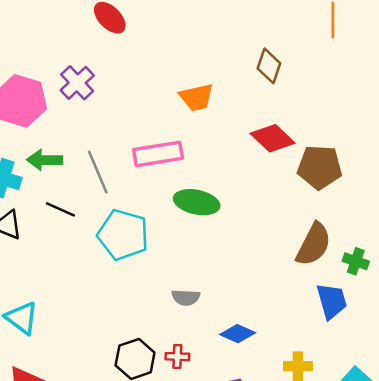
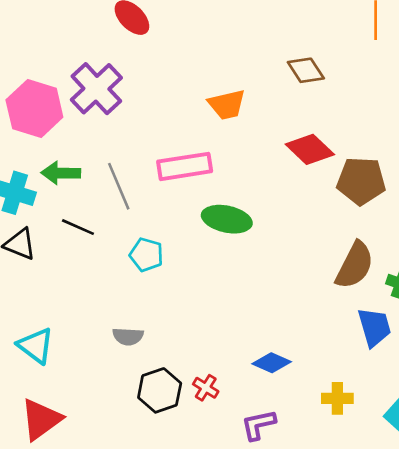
brown diamond: (269, 66) -> (306, 70), turned -52
purple cross: (77, 83) -> (96, 89), size x1.4
cyan pentagon: (123, 235) -> (146, 255), size x0.6
gray semicircle: (186, 297) -> (128, 336), moved
red cross: (177, 357) -> (206, 388), turned 30

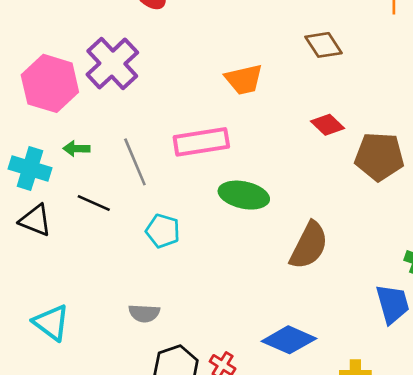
red diamond: (310, 149) -> (327, 125), size x0.7
green arrow: (61, 173) -> (76, 149), size x0.7
brown semicircle: (355, 265) -> (309, 245), moved
blue diamond: (272, 363) -> (289, 340), size x1.4

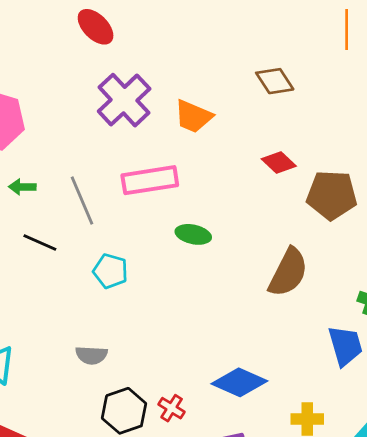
purple cross: (112, 64) -> (124, 100), moved
orange trapezoid: (244, 79) -> (193, 116), turned 36
green ellipse: (244, 195) -> (193, 234), size x0.7
brown semicircle: (309, 245) -> (288, 272), moved

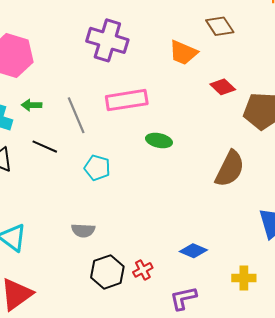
purple cross: (124, 100) -> (107, 40), turned -30
orange trapezoid: (193, 116) -> (183, 53), moved
blue diamond: (239, 382) -> (193, 251), size x0.7
red cross: (172, 408) -> (143, 270), turned 30

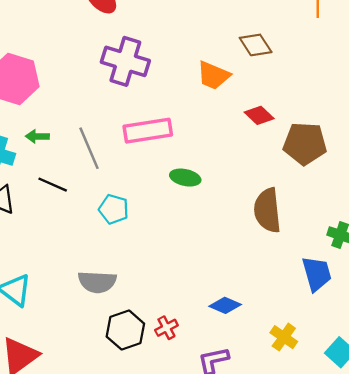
brown semicircle: (230, 169) -> (267, 210), turned 147
gray semicircle: (83, 230) -> (97, 282), size x1.4
yellow cross: (244, 278) -> (284, 337), turned 35

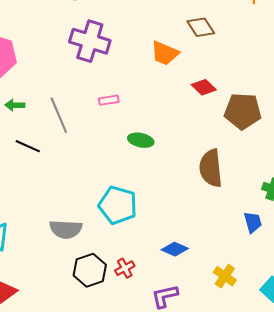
pink rectangle: (148, 131) -> (109, 100), size x0.5
cyan pentagon: (114, 209) -> (118, 205), moved, size x1.5
blue trapezoid: (317, 274) -> (253, 222), size x0.7

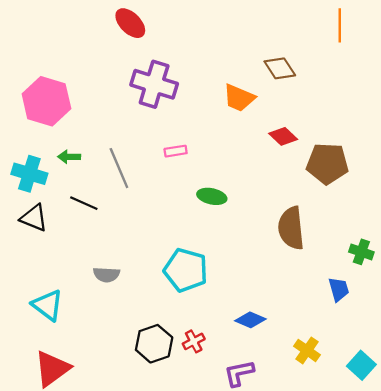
gray semicircle: (66, 229) -> (106, 275), moved, size x0.7

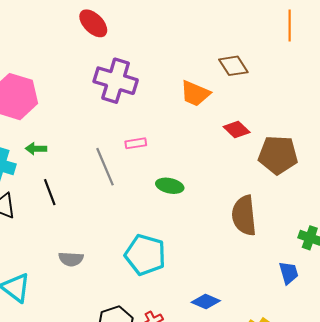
gray line: (119, 168) -> (105, 167), moved
black line: (84, 203) -> (50, 192), turned 45

